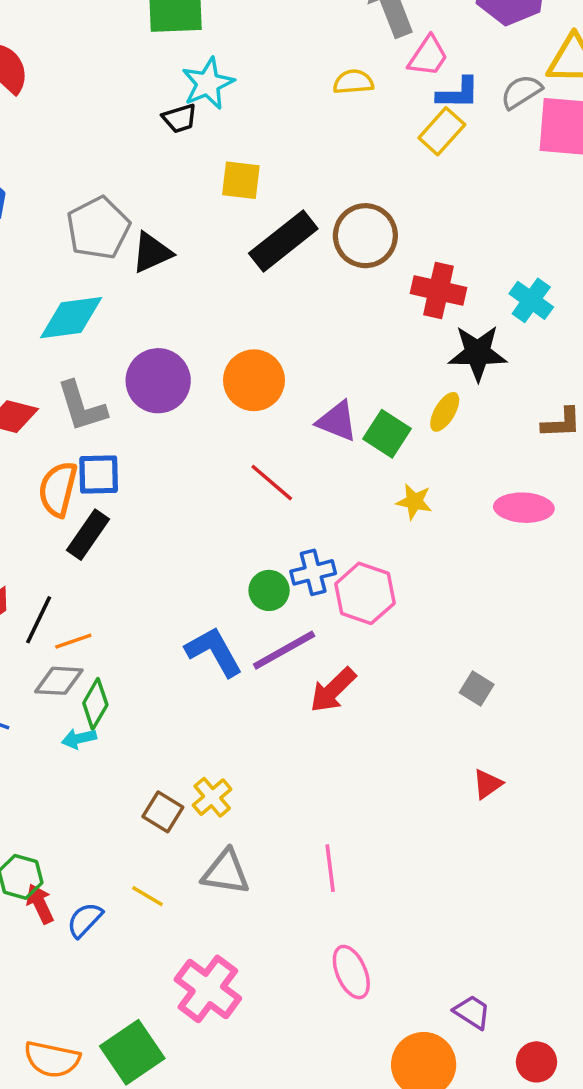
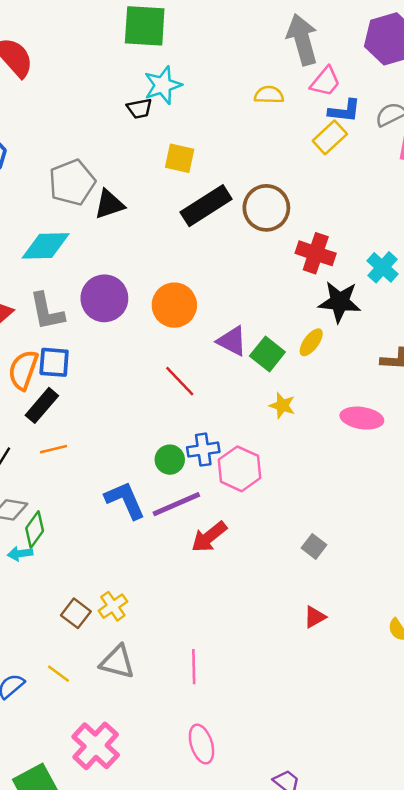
orange line: (73, 641) -> (54, 449), moved

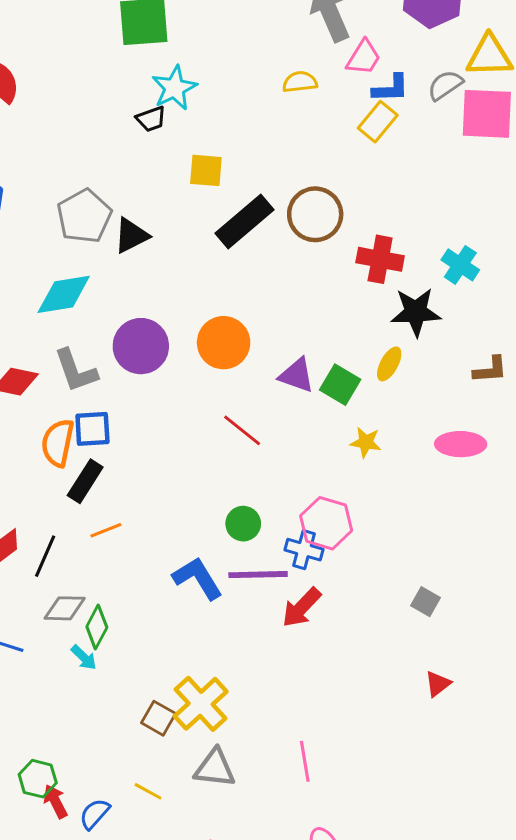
blue cross: (203, 450) -> (304, 550), moved, turned 32
purple line: (176, 504) -> (258, 575), turned 30
cyan arrow: (20, 554) -> (84, 657), turned -120
yellow cross: (113, 606) -> (201, 704), size x1.6

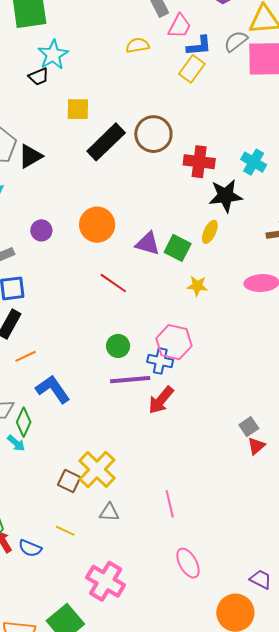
purple circle: (141, 346) -> (41, 230), size x0.6
blue L-shape: (198, 578) -> (53, 389), moved
gray square: (426, 602) -> (249, 427), moved, turned 30
gray triangle: (215, 768) -> (109, 512), size x0.7
blue semicircle: (95, 814) -> (30, 548), turned -105

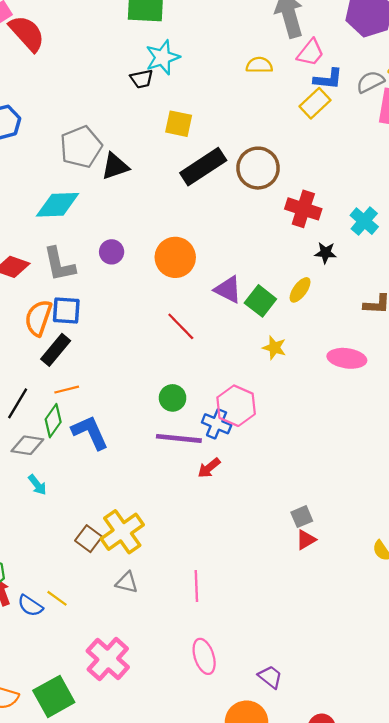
black star: (226, 196) -> (325, 253), size x0.6
red arrow: (161, 400) -> (209, 468), size x0.7
green diamond: (24, 422) -> (53, 421), moved
yellow line: (65, 531) -> (57, 598), moved
purple trapezoid: (261, 579) -> (270, 677), moved

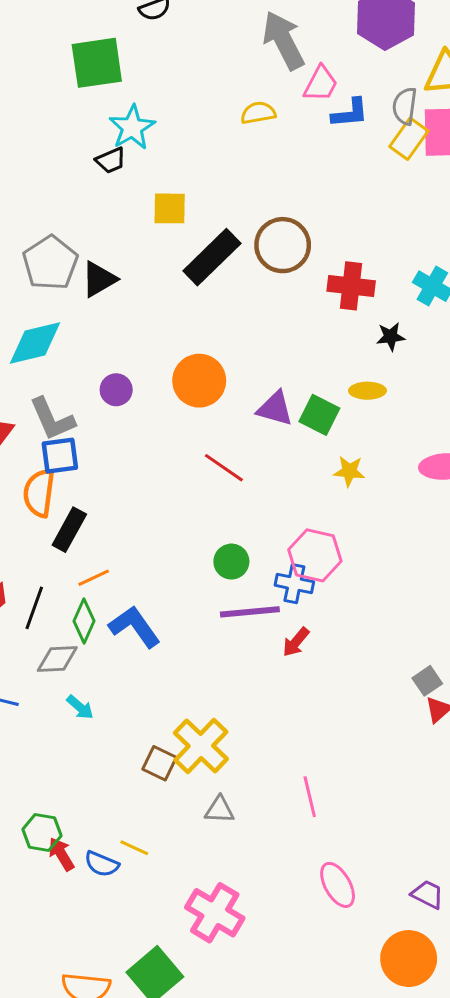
gray semicircle: (370, 82) -> (405, 106), turned -44
yellow rectangle: (315, 103) -> (409, 139), moved
yellow ellipse: (300, 290) -> (367, 391), turned 65
blue square: (66, 311) -> (60, 456), moved

